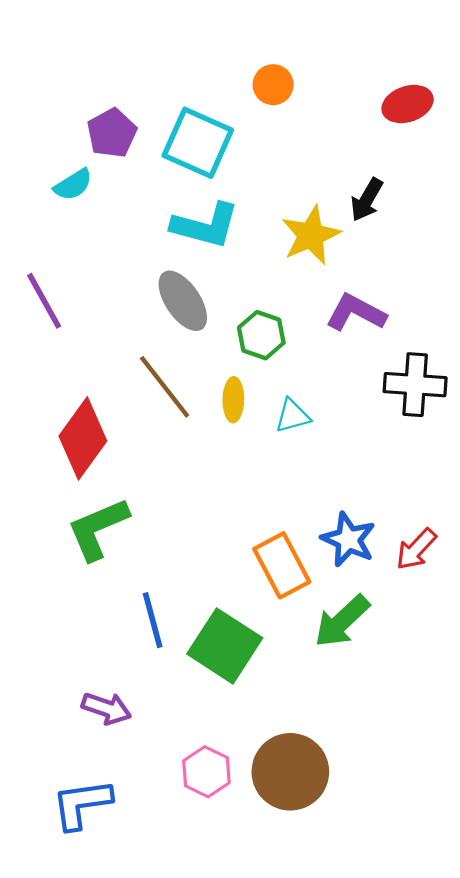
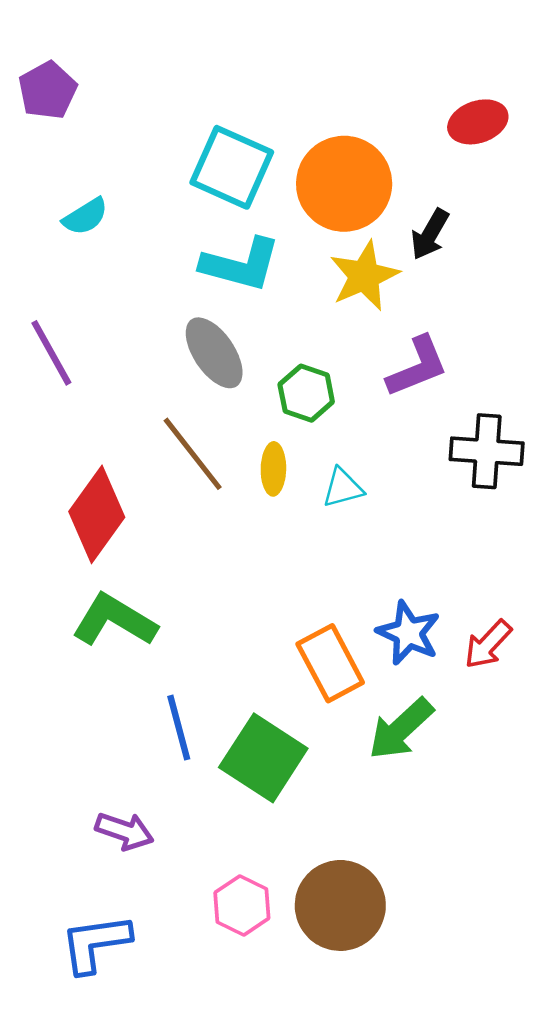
orange circle: (273, 85) -> (344, 184), moved, size x2.0
purple pentagon: (112, 133) -> (48, 90), moved
purple L-shape: (356, 313) -> (417, 367), turned 130
green L-shape: (98, 529) -> (114, 620), turned 54

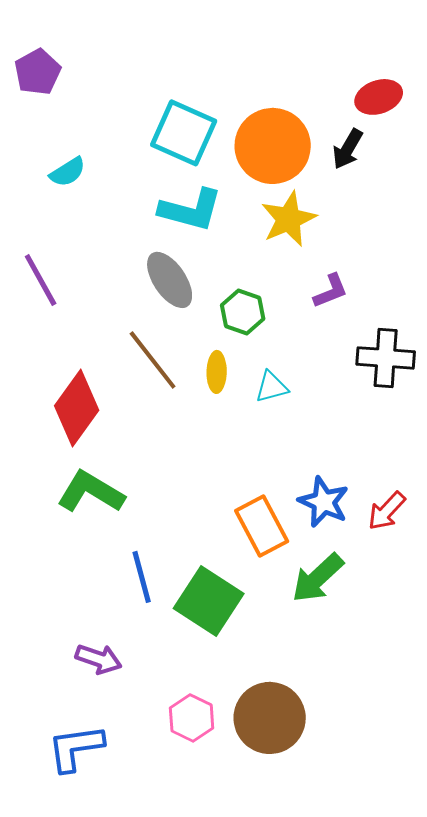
black arrow: (430, 234) -> (348, 149), moved
purple L-shape: (417, 367) -> (331, 291), size x0.7

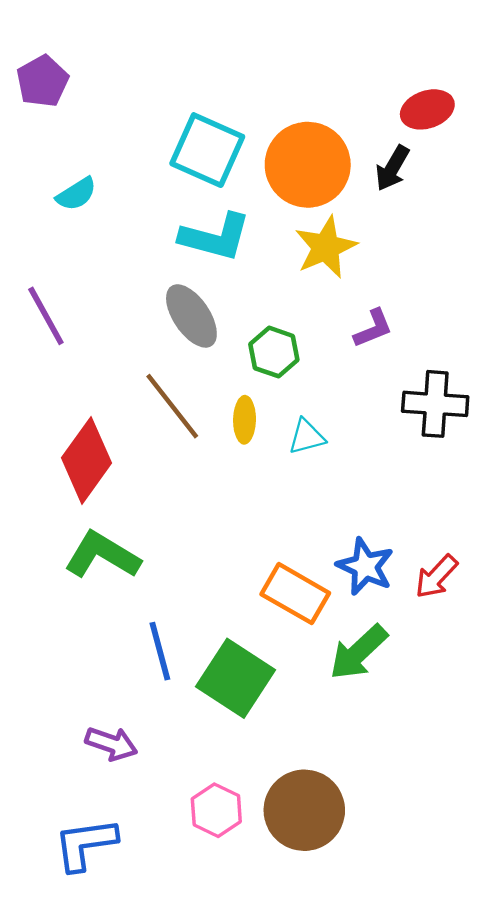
orange rectangle: (262, 526) -> (295, 594), turned -32

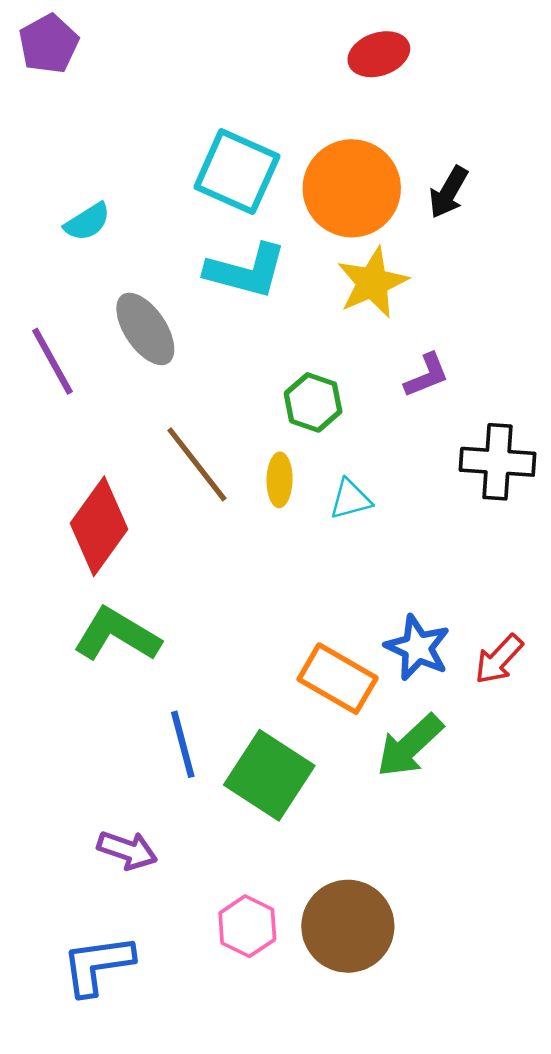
purple pentagon: (43, 81) -> (49, 44), moved
red ellipse: (427, 109) -> (379, 54), moved
gray ellipse: (191, 316) -> (145, 329), moved

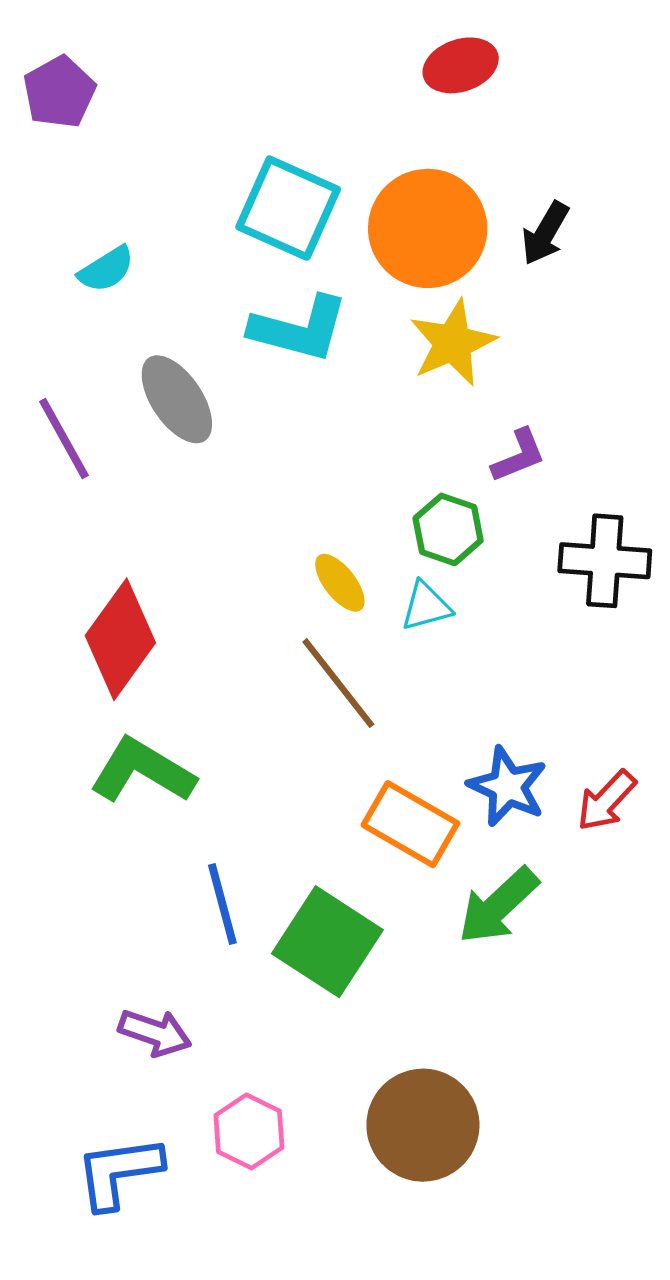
purple pentagon: (49, 44) -> (59, 92), moved
green hexagon: (313, 402) -> (448, 529), moved
brown line: (197, 464) -> (338, 683), moved
yellow ellipse: (280, 480) -> (340, 583), turned -39
pink hexagon: (247, 926) -> (249, 1131), moved

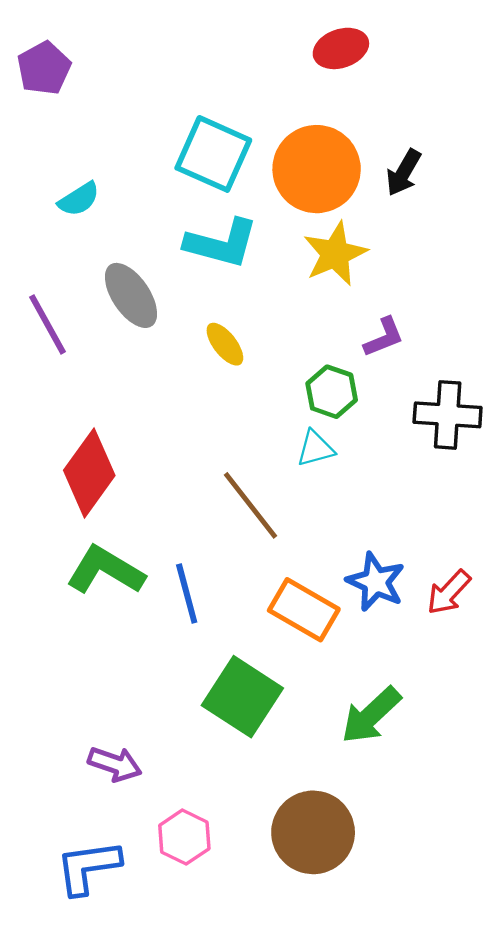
yellow ellipse: (340, 583) -> (225, 344), moved
blue line: (222, 904) -> (187, 593), moved
green arrow: (498, 906) -> (371, 715), moved

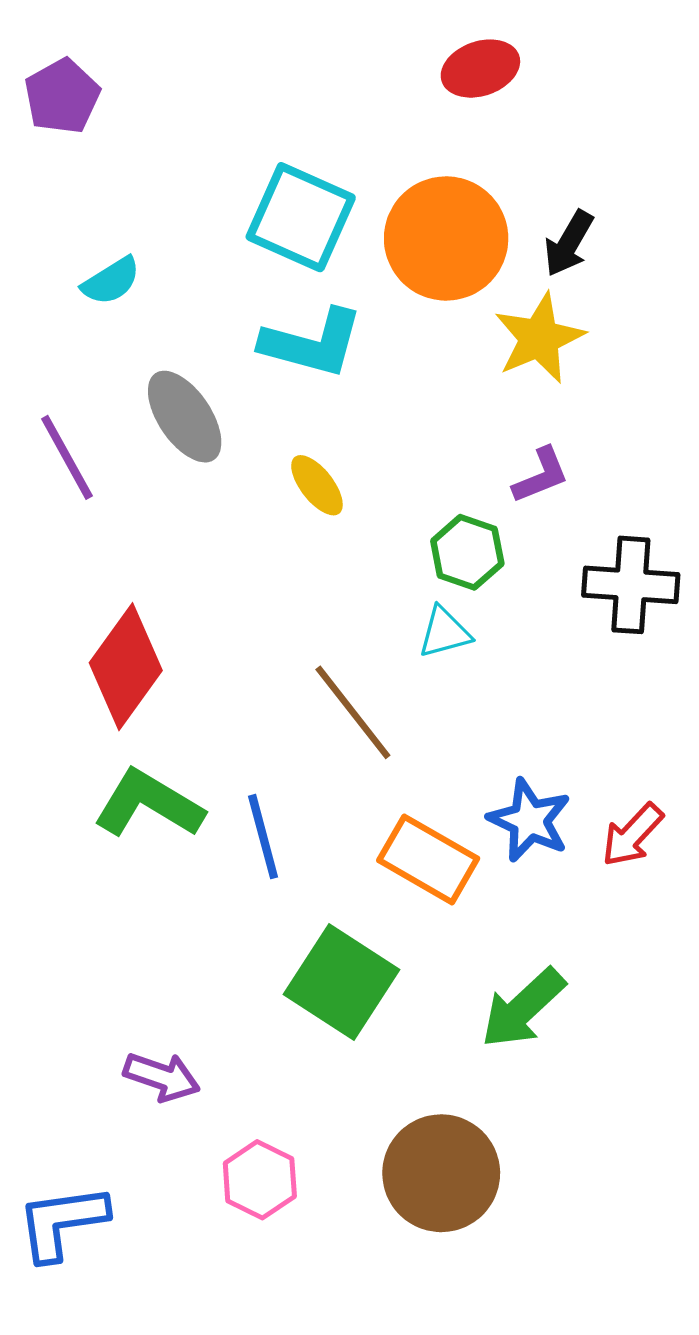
yellow star: (335, 254) -> (539, 338), moved
blue L-shape: (88, 867) -> (62, 1222), moved

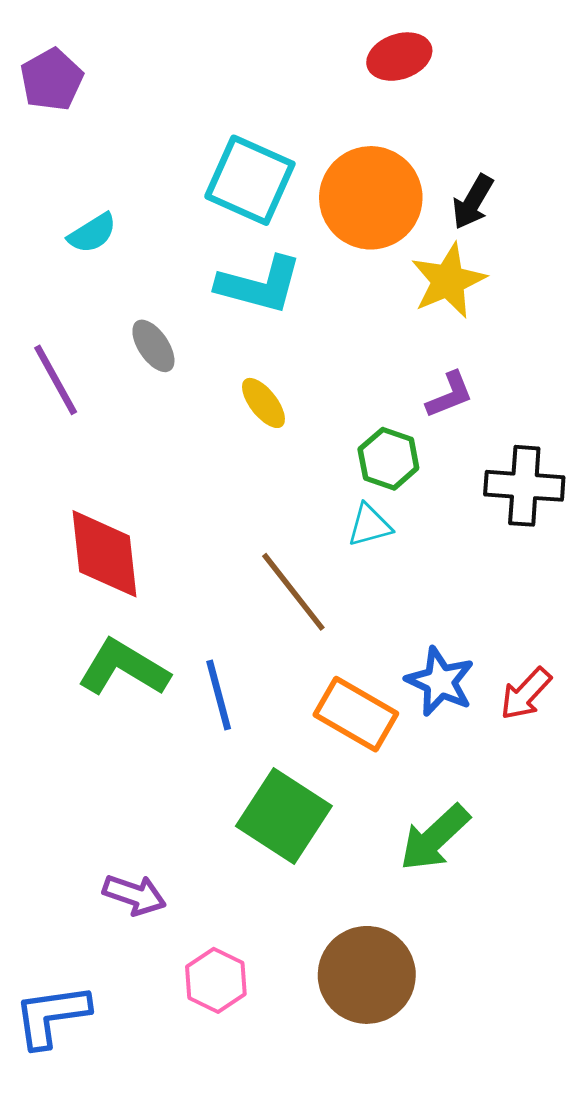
gray ellipse: (185, 417) -> (153, 346), size x0.7
red diamond: (126, 667) -> (105, 554), turned -42

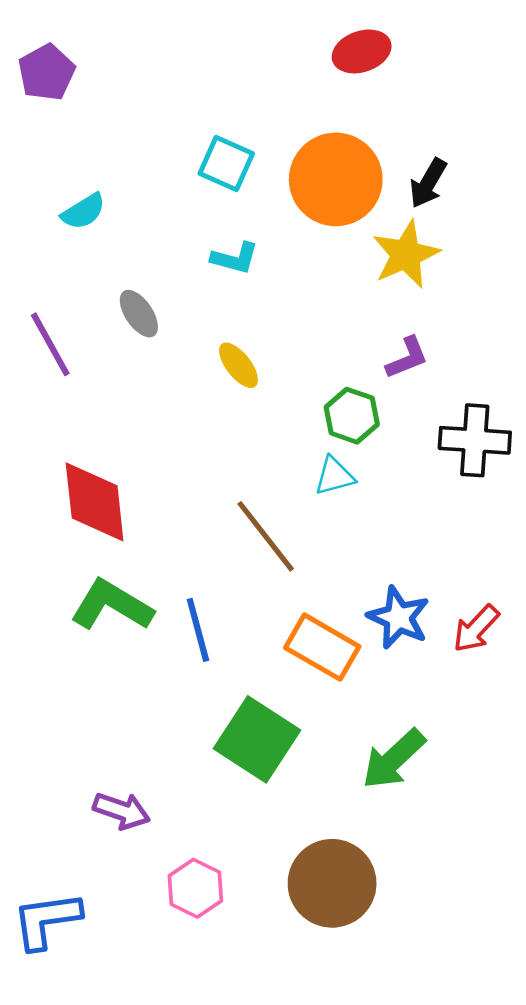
cyan square: (250, 180) -> (226, 163), size x0.7
cyan L-shape: (259, 285) -> (235, 258), size x0.6

